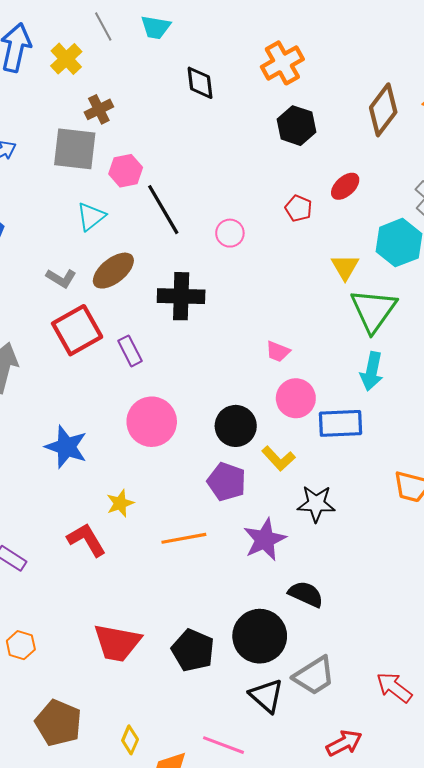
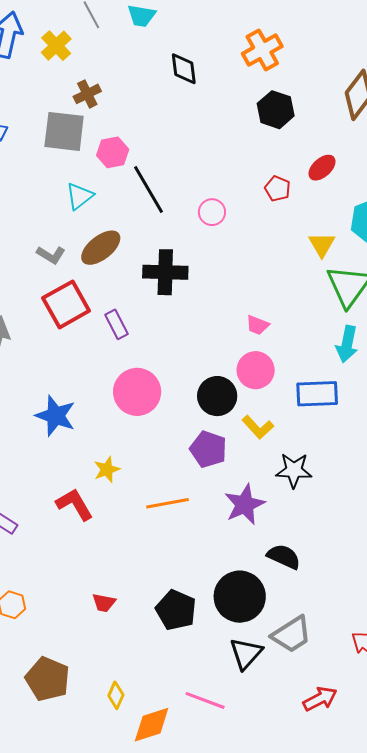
pink circle: (296, 398) -> (256, 370), moved
red trapezoid: (117, 643) -> (104, 603), size x0.5
black triangle: (266, 696) -> (246, 653), turned 30

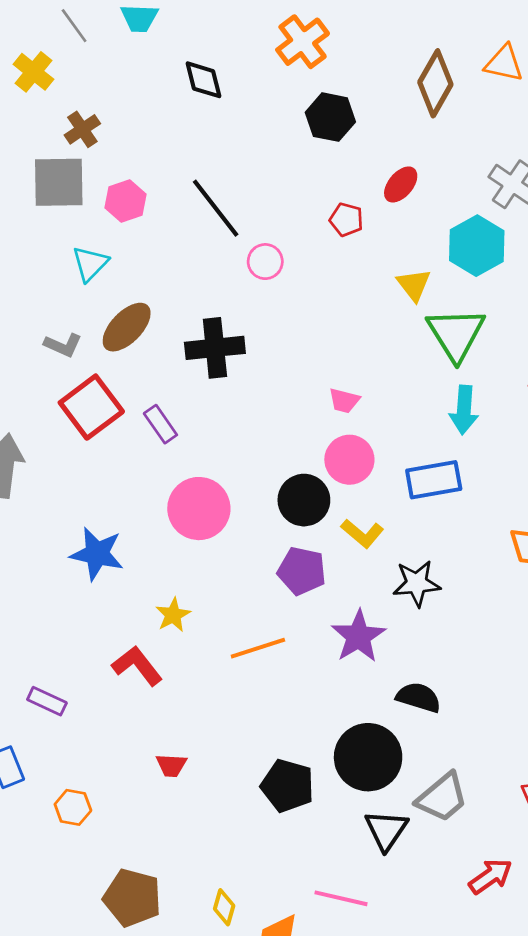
black line: (148, 190) -> (216, 208), moved
red trapezoid: (104, 603) -> (171, 765), moved

